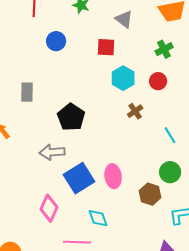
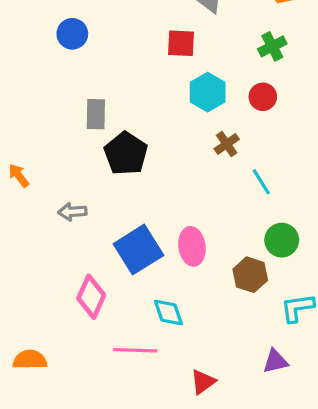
blue circle: (56, 41) -> (72, 34), moved
gray rectangle: (27, 92) -> (96, 114), moved
cyan line: (170, 135) -> (261, 182), moved
gray arrow: (52, 152) -> (72, 212), moved, size x0.7

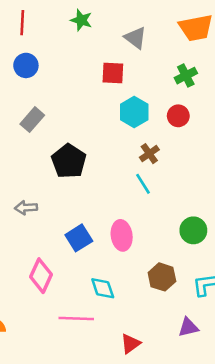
gray rectangle: (96, 114) -> (32, 120), moved, turned 40
cyan line: (261, 182) -> (143, 184), moved
blue square: (138, 250) -> (79, 238), size x0.7
brown hexagon: (250, 275) -> (162, 277), moved

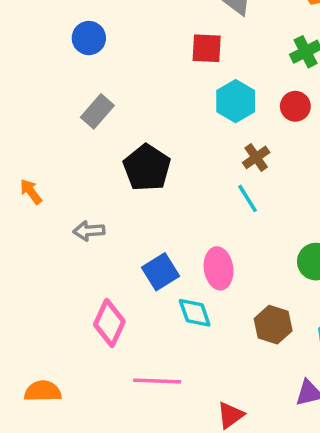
cyan diamond: (103, 288) -> (195, 313), moved

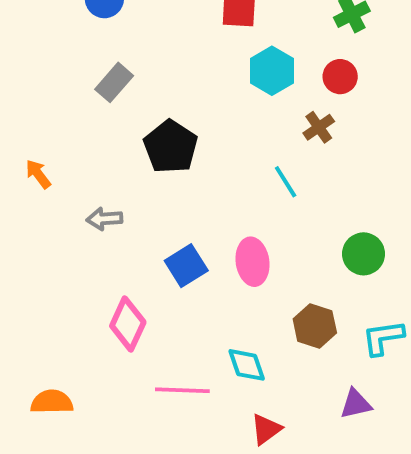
brown cross: (256, 157) -> (319, 127), moved
cyan diamond: (195, 313) -> (247, 365), moved

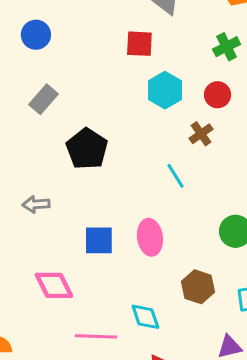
blue square: (186, 266) -> (99, 240), turned 32
pink diamond: (128, 324) -> (54, 285), turned -51

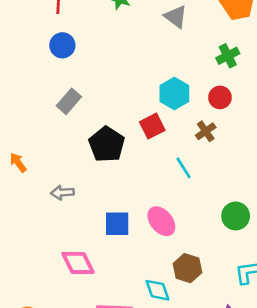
red square: (139, 44) -> (152, 126), moved, turned -30
pink ellipse: (150, 237) -> (161, 221), turned -32
brown hexagon: (198, 287) -> (187, 268), moved

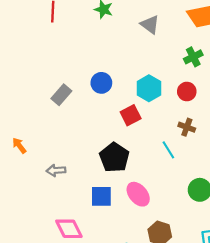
blue circle: (62, 45) -> (101, 83), moved
brown cross: (206, 131) -> (187, 127), moved, turned -35
black pentagon: (107, 144) -> (114, 157), moved
cyan line: (184, 168) -> (168, 150), moved

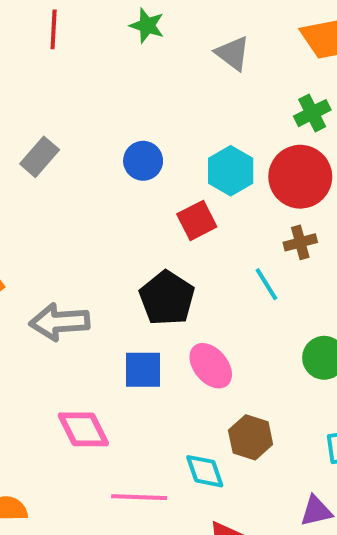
red circle: (187, 92) -> (300, 177), size x1.8
gray rectangle: (61, 95) -> (40, 157), moved
brown cross: (187, 127) -> (300, 242), turned -35
gray arrow: (56, 170) -> (60, 322), size x1.6

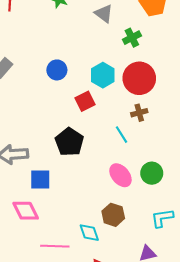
green cross: (312, 113) -> (132, 38), moved
pink ellipse: (211, 366) -> (120, 175), moved
blue square: (143, 370) -> (40, 179), moved

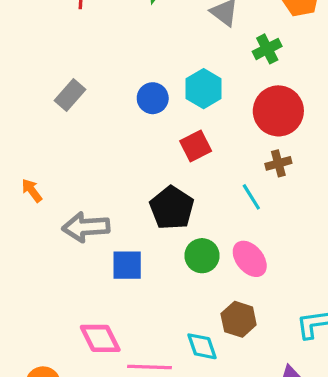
cyan hexagon: (103, 75) -> (204, 89), moved
green circle: (152, 173) -> (202, 256), moved
pink diamond: (26, 211) -> (100, 338), moved

